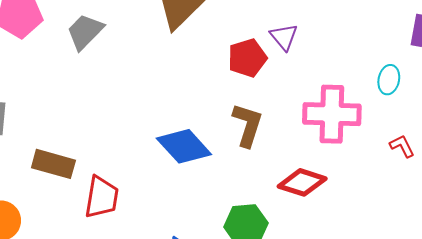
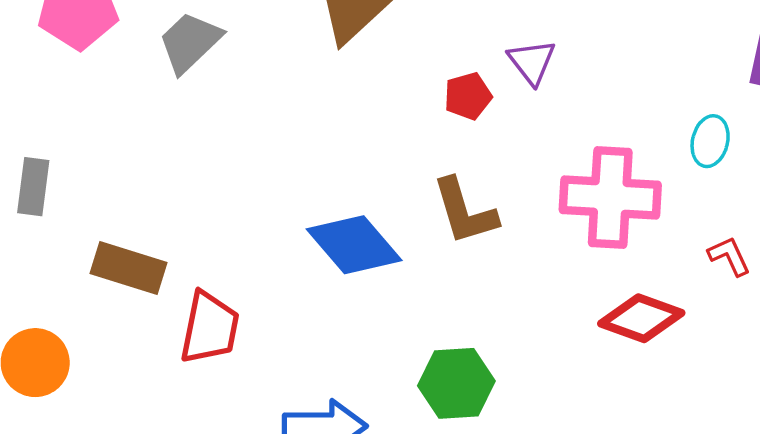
red pentagon: (247, 58) -> (468, 96), size x0.7
brown L-shape: (248, 125) -> (465, 211), turned 144
red diamond: (302, 182) -> (641, 318), moved

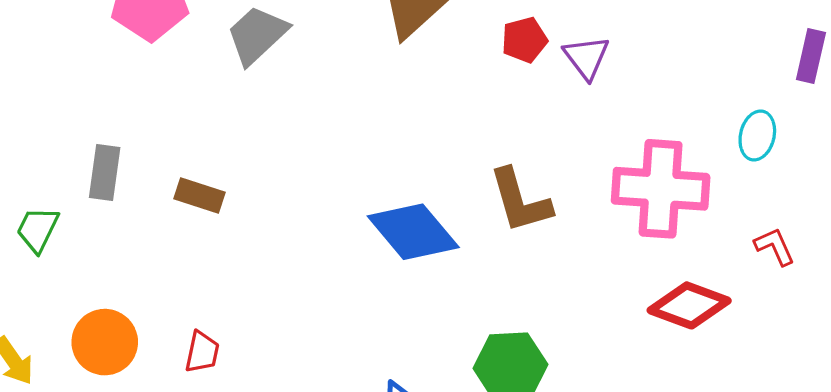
red pentagon: (468, 96) -> (524, 40), moved
brown rectangle: (129, 268) -> (200, 196), moved, size x0.7
red trapezoid: (210, 328) -> (202, 352), moved, size x0.6

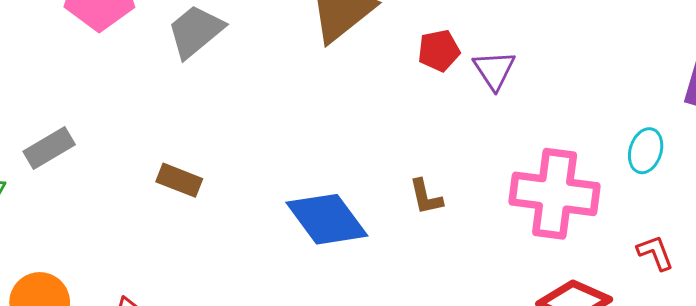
gray rectangle: (105, 172) -> (49, 148), turned 48
brown rectangle: (200, 196) -> (179, 180), moved
brown L-shape: (520, 201) -> (426, 197), size x0.6

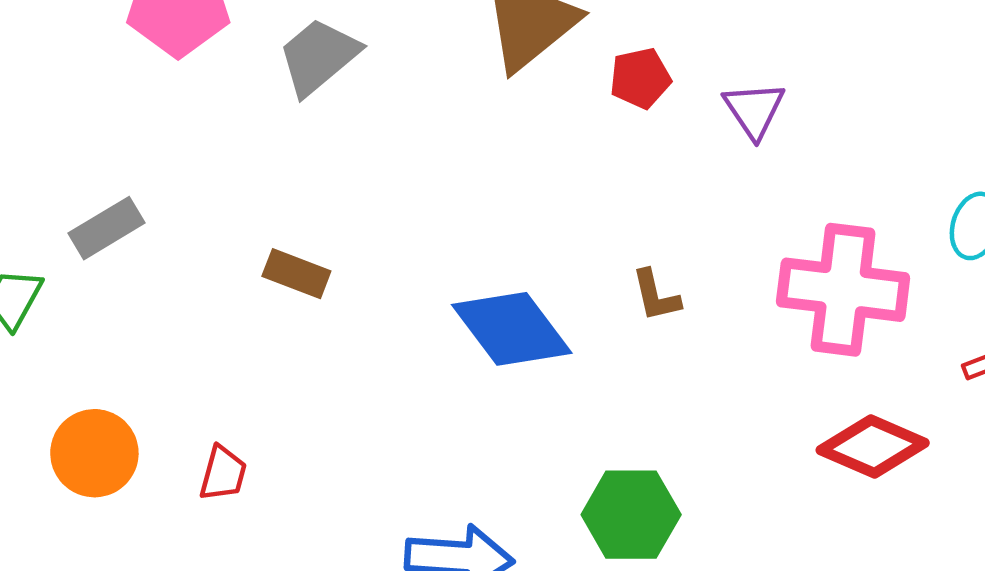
red pentagon: (439, 51) -> (640, 78), moved

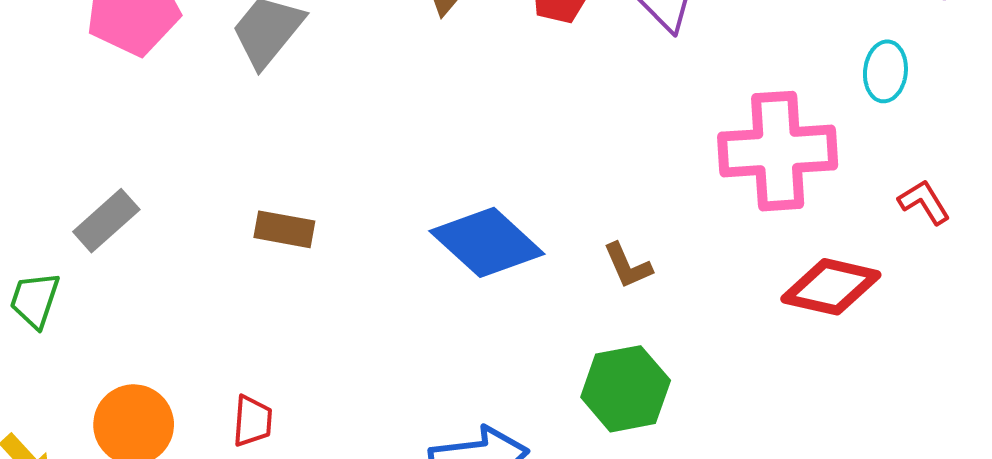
brown L-shape: (656, 296) -> (628, 266), moved

